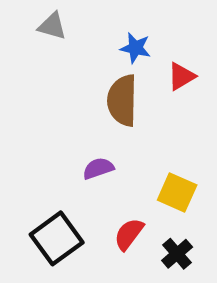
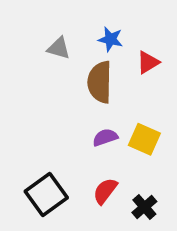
gray triangle: (52, 26) -> (59, 48), moved
purple semicircle: (98, 168) -> (105, 137), moved
yellow square: (177, 192) -> (144, 139), moved

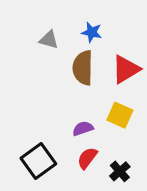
red triangle: (148, 62) -> (126, 69), moved, size x1.5
purple semicircle: (105, 137) -> (83, 128), moved

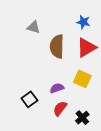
blue star: (92, 32) -> (83, 22), moved
black square: (38, 161) -> (29, 99), moved, size x0.7

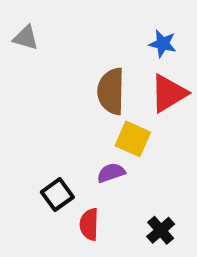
gray triangle: (34, 27) -> (26, 38), moved
yellow square: (82, 79) -> (133, 139), moved
red semicircle: (60, 108) -> (89, 224), moved, turned -35

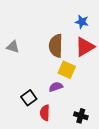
gray triangle: (26, 38) -> (13, 47), moved
black cross: (161, 230) -> (81, 116), turned -32

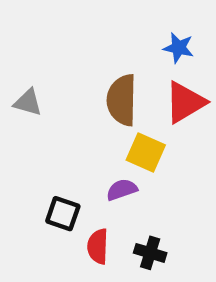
black square: (29, 98) -> (63, 214), turned -35
black cross: (81, 116) -> (150, 253), moved

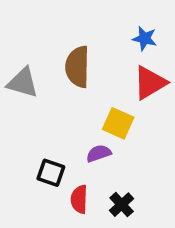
brown semicircle: (122, 100) -> (77, 67), moved
gray triangle: (28, 102) -> (23, 83), size x1.4
black cross: (150, 253) -> (122, 205), turned 30

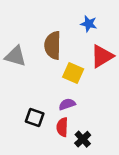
blue star: (145, 39) -> (89, 24), moved
yellow square: (118, 123) -> (73, 73), moved
red semicircle: (79, 199) -> (62, 127), moved

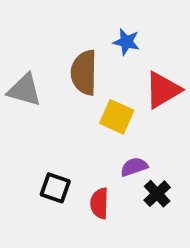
blue star: (89, 24) -> (126, 42), moved
purple semicircle: (67, 104) -> (134, 167), moved
black cross: (83, 139) -> (157, 194), moved

